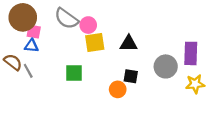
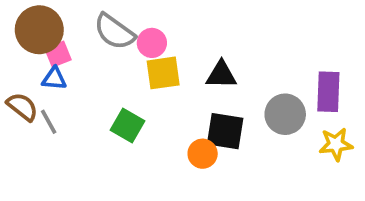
pink square: (34, 32) -> (58, 54), turned -32
green square: (74, 73) -> (127, 126), turned 30
black square: (131, 76) -> (225, 131), size x1.5

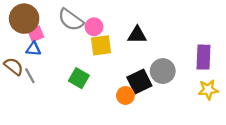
black triangle: (221, 75) -> (137, 35), moved
gray circle: (285, 114) -> (163, 71), moved
black square: (225, 131) -> (139, 82), turned -35

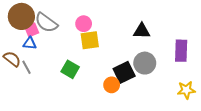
gray semicircle: (71, 20) -> (46, 23), moved
black triangle: (137, 35) -> (142, 31), moved
yellow star: (208, 90) -> (186, 90), moved

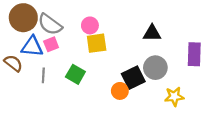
pink square: (32, 30) -> (51, 44), moved
blue triangle: (30, 43) -> (32, 47), size x1.5
gray line: (27, 67) -> (43, 75), moved, turned 32
yellow star: (186, 90) -> (174, 96), moved

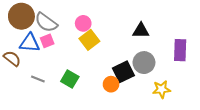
yellow square: (97, 43) -> (89, 40), turned -30
green square: (75, 74) -> (70, 79), moved
gray line: (43, 75) -> (38, 79), moved, turned -72

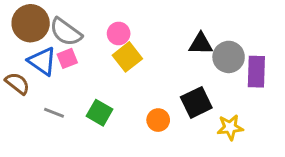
blue triangle: (30, 43) -> (42, 61), turned 30
gray circle: (144, 63) -> (229, 57), moved
black square: (123, 72) -> (196, 102), moved

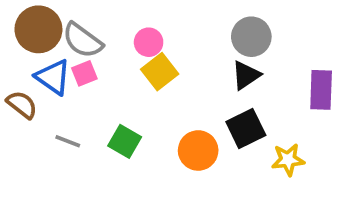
black triangle: (201, 44) -> (246, 75), moved, turned -35
gray circle: (229, 57) -> (251, 37), moved
orange circle: (158, 120) -> (198, 150), size x1.4

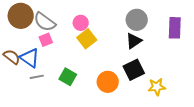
blue triangle: (53, 77) -> (30, 58), moved
purple rectangle: (321, 90) -> (175, 28), moved
gray line: (68, 141) -> (37, 77), turned -32

